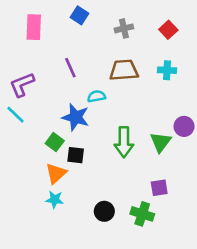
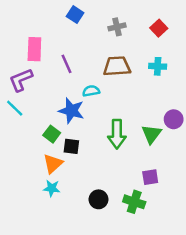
pink rectangle: (34, 27) -> (34, 49), moved

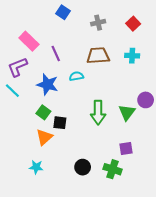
pink rectangle: (34, 49) -> (29, 41), turned -48
blue star: (71, 111) -> (47, 85), moved
cyan star: (52, 188) -> (36, 167), moved

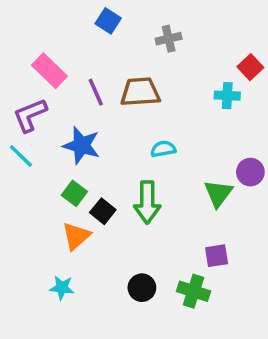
red square: (133, 24) -> (250, 67), moved
brown trapezoid: (98, 56) -> (140, 92), moved
cyan semicircle: (76, 76) -> (163, 149), moved
green arrow: (98, 112) -> (147, 202), moved
black square: (60, 123) -> (103, 211), turned 32

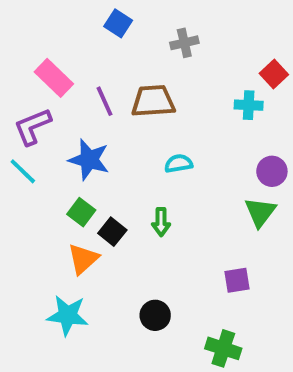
purple circle: (250, 172) -> (272, 171), moved
green triangle: (218, 193) -> (260, 212), moved
green arrow: (147, 202) -> (161, 222), size x0.6
cyan star: (62, 288) -> (68, 315), size x1.5
green cross: (193, 291) -> (223, 348), moved

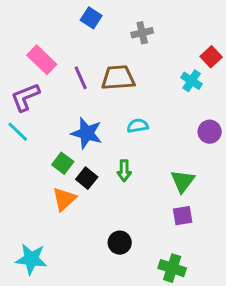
cyan cross: (249, 105) -> (192, 81), turned 30
blue star: (89, 160) -> (87, 133), moved
green triangle: (260, 212) -> (183, 181), moved
cyan star: (68, 315) -> (31, 259), moved

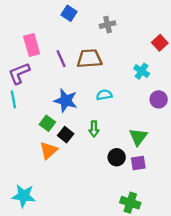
pink rectangle: (42, 60) -> (32, 45), turned 30
cyan cross: (192, 81) -> (142, 71), moved
cyan line: (18, 132) -> (13, 99), turned 36
black circle: (120, 243) -> (117, 157), moved

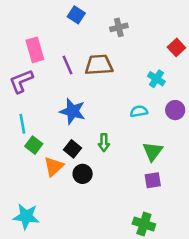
cyan semicircle: (104, 95) -> (139, 111), moved
cyan line: (13, 99) -> (22, 124), moved
green square: (47, 123) -> (34, 145), moved
black circle: (117, 157) -> (83, 174), moved

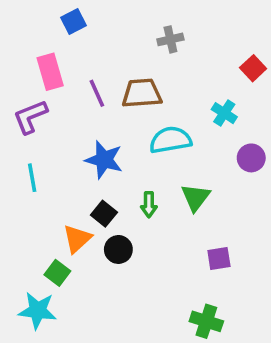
blue square: (76, 15) -> (73, 21), moved, turned 30
cyan semicircle: (139, 111) -> (170, 140), moved, size x1.6
green square: (34, 145) -> (57, 273), moved
green triangle: (153, 151) -> (196, 197), moved

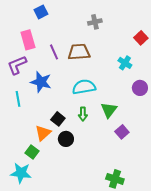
cyan semicircle: (170, 140) -> (84, 87), moved
blue star: (104, 160) -> (41, 82), moved
purple square: (219, 258) -> (122, 132), moved, turned -32

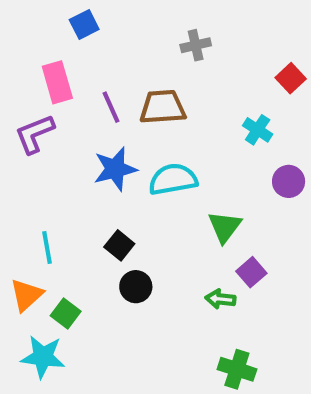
blue star: (41, 82) -> (115, 169), moved, turned -30
cyan line: (18, 99) -> (47, 247), moved
green arrow: (83, 114) -> (220, 299), moved, turned 96
orange triangle: (43, 133) -> (26, 295), moved

